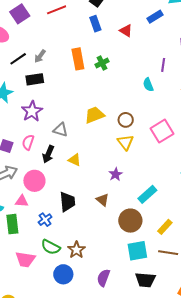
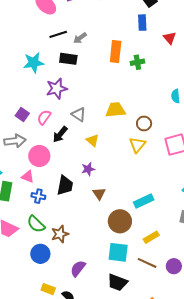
yellow triangle: (75, 160) -> (93, 140), moved
purple star: (116, 174) -> (88, 169), moved
pink triangle: (22, 201) -> (28, 177), moved
blue cross: (45, 220) -> (38, 196), turned 32

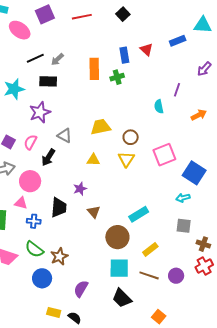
blue rectangle: (142, 23) -> (124, 55), moved
yellow triangle: (93, 140) -> (93, 160), moved, turned -32
black trapezoid: (117, 282) -> (122, 298), turned 30

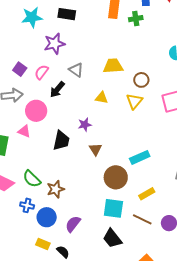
blue cross: (34, 221) -> (27, 205), moved
blue circle: (42, 278) -> (47, 217), moved

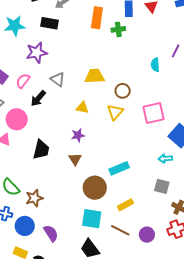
purple star: (85, 125) -> (78, 135), moved
purple semicircle: (73, 224) -> (51, 233), turned 108

